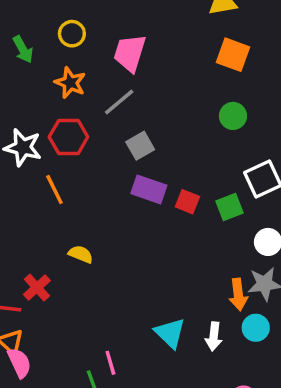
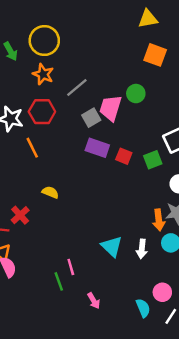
yellow circle: (72, 34) -> (44, 41), size x1.6
pink trapezoid: (130, 53) -> (111, 108), moved
green circle: (233, 116) -> (136, 94), moved

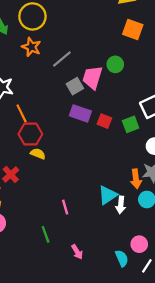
red hexagon: (42, 112) -> (30, 134), moved
cyan triangle: (112, 246) -> (108, 195), moved, turned 42
pink line: (71, 267) -> (65, 207), moved

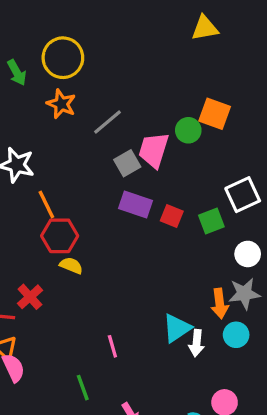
orange square: (133, 30) -> (215, 114), moved

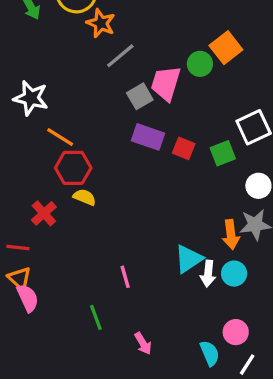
orange star: (61, 104) -> (101, 23), moved
orange square: (215, 114) -> (226, 48), turned 32
orange line: (46, 204) -> (60, 137), turned -32
red cross: (30, 297) -> (44, 213), moved
cyan circle: (236, 335) -> (234, 274), moved

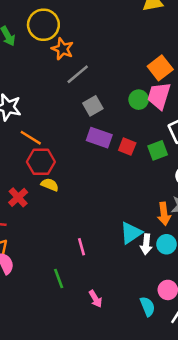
green circle: (200, 64) -> (139, 100), moved
pink trapezoid: (166, 83) -> (159, 96), moved

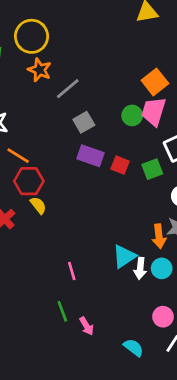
orange star: (62, 49) -> (40, 70), moved
yellow semicircle: (50, 185) -> (38, 205), turned 30
green line: (59, 279) -> (62, 311), moved
cyan semicircle: (147, 306) -> (133, 348), moved, turned -30

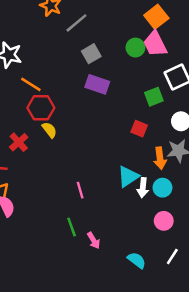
pink trapezoid: (154, 111) -> (155, 44), turned -44
red square: (120, 165) -> (139, 129), moved
pink circle: (163, 317) -> (164, 221), moved

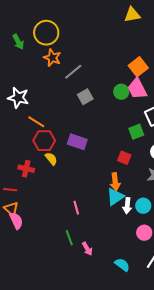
purple rectangle: (97, 84) -> (77, 142), moved
red cross: (19, 142) -> (26, 169), turned -35
orange arrow: (160, 158) -> (115, 182), moved

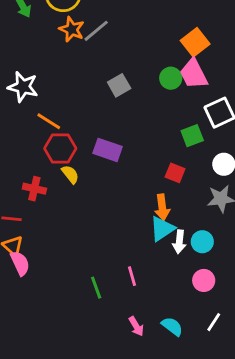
gray line: (73, 72) -> (96, 31), moved
pink line: (76, 208) -> (132, 276), moved
pink arrow: (87, 249) -> (136, 326), moved

